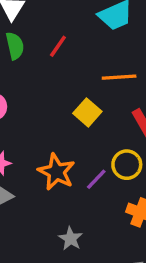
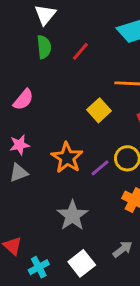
gray star: (70, 239) -> (72, 216), size x1.5

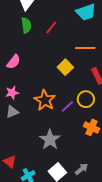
gray arrow: (123, 249) -> (82, 169), moved

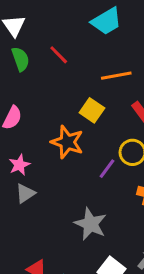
red line: (51, 27) -> (59, 55), turned -72
orange star: (45, 100) -> (67, 142), moved

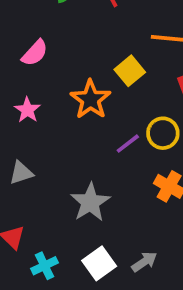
pink star: (19, 165) -> (27, 110), turned -30
gray triangle: (25, 193) -> (21, 173), moved

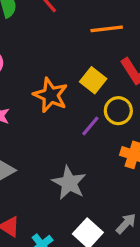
yellow square: (130, 71) -> (93, 80), moved

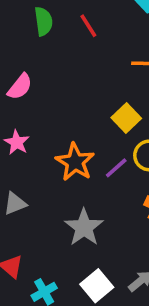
orange star: (51, 95) -> (75, 162), moved

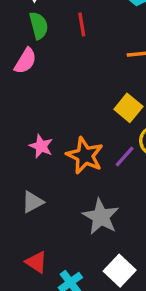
red line: (88, 26) -> (82, 25), turned 30
pink semicircle: (20, 87) -> (25, 61), moved
pink star: (17, 142) -> (41, 146), moved

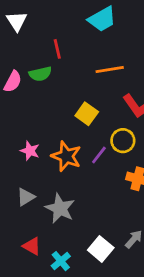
green semicircle: (39, 26) -> (40, 74), moved, turned 95
yellow square: (128, 108) -> (87, 114), moved
gray star: (101, 217) -> (60, 208), moved

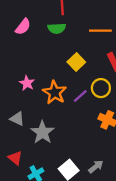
green semicircle: (40, 74) -> (57, 28), moved
gray triangle: (26, 197) -> (17, 119), turned 48

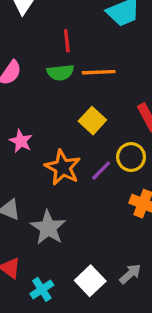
orange line: (100, 31) -> (99, 72), moved
pink star: (27, 83) -> (21, 141), moved

